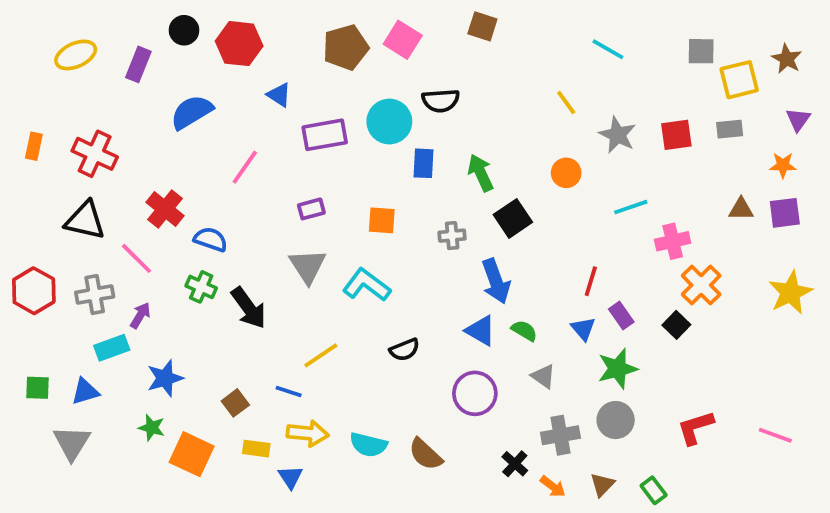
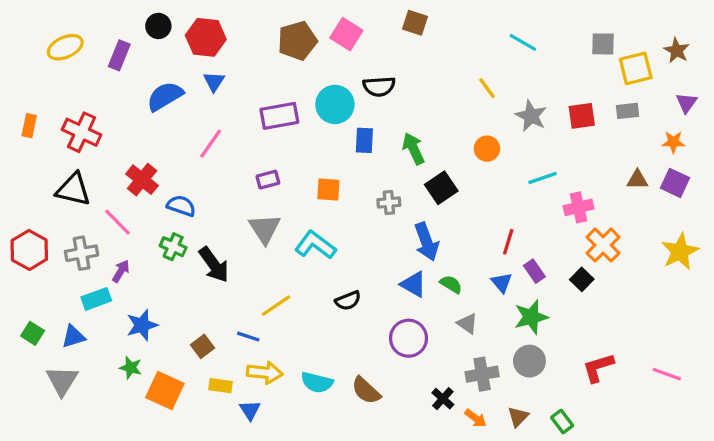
blue triangle: (279, 95) -> (214, 82), moved, turned 30
purple square: (785, 213) -> (675, 183), turned 32
green square: (38, 388) -> (33, 333), turned 30

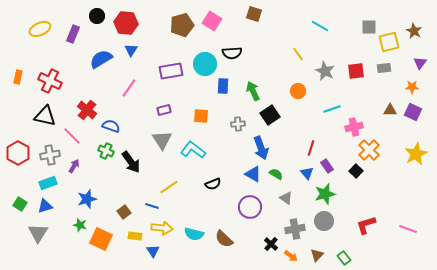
cyan rectangle: (96, 299) -> (48, 183), moved

